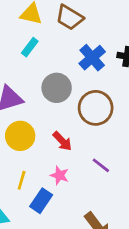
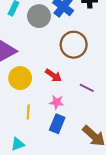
gray circle: (57, 88) -> (39, 16), moved
blue rectangle: (41, 201) -> (57, 124), moved

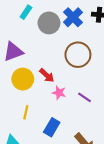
red arrow: (53, 75) -> (47, 75), moved
pink star: (57, 102) -> (59, 93), moved

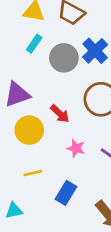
red arrow: (47, 75) -> (60, 114), moved
yellow line: (26, 112) -> (33, 173), turned 64

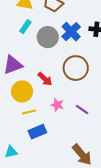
yellow line: (33, 173) -> (29, 112), moved
blue rectangle: (66, 193) -> (37, 132), moved, turned 36

